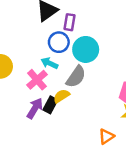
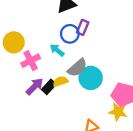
purple rectangle: (70, 22) -> (83, 27), moved
cyan circle: (86, 49) -> (91, 78), moved
pink cross: (37, 80) -> (31, 61), moved

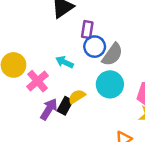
blue circle: (70, 34) -> (95, 47), moved
gray semicircle: (77, 68) -> (112, 55), moved

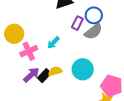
blue circle: (95, 47) -> (94, 15), moved
gray semicircle: (112, 55) -> (93, 31), moved
cyan arrow: (65, 62) -> (53, 43), turned -88

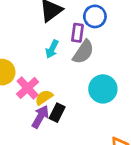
gray semicircle: (93, 31) -> (83, 52), moved
cyan arrow: (53, 43) -> (52, 49), moved
yellow semicircle: (55, 71) -> (44, 97), moved

